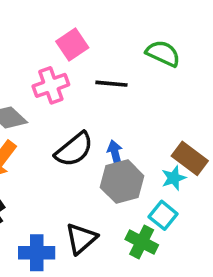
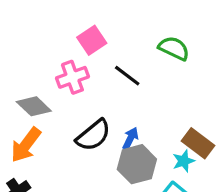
black line: (111, 84) -> (127, 76), turned 32
blue arrow: (115, 153) -> (130, 138), turned 40

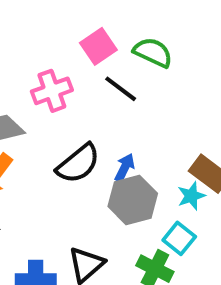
pink square: (92, 40) -> (98, 46), moved
green semicircle: (174, 48) -> (153, 52), moved

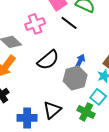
blue arrow: (125, 168) -> (80, 61), moved

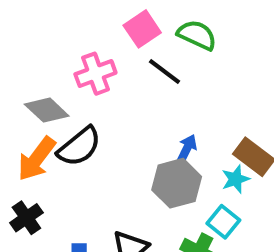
black semicircle: (48, 60) -> (79, 147), moved

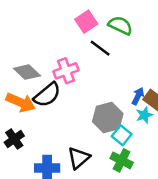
pink cross: (95, 74) -> (66, 71), moved
blue arrow: (187, 149) -> (138, 96), moved
orange arrow: (37, 159) -> (21, 102), turned -104
cyan square: (223, 222) -> (122, 135), moved

